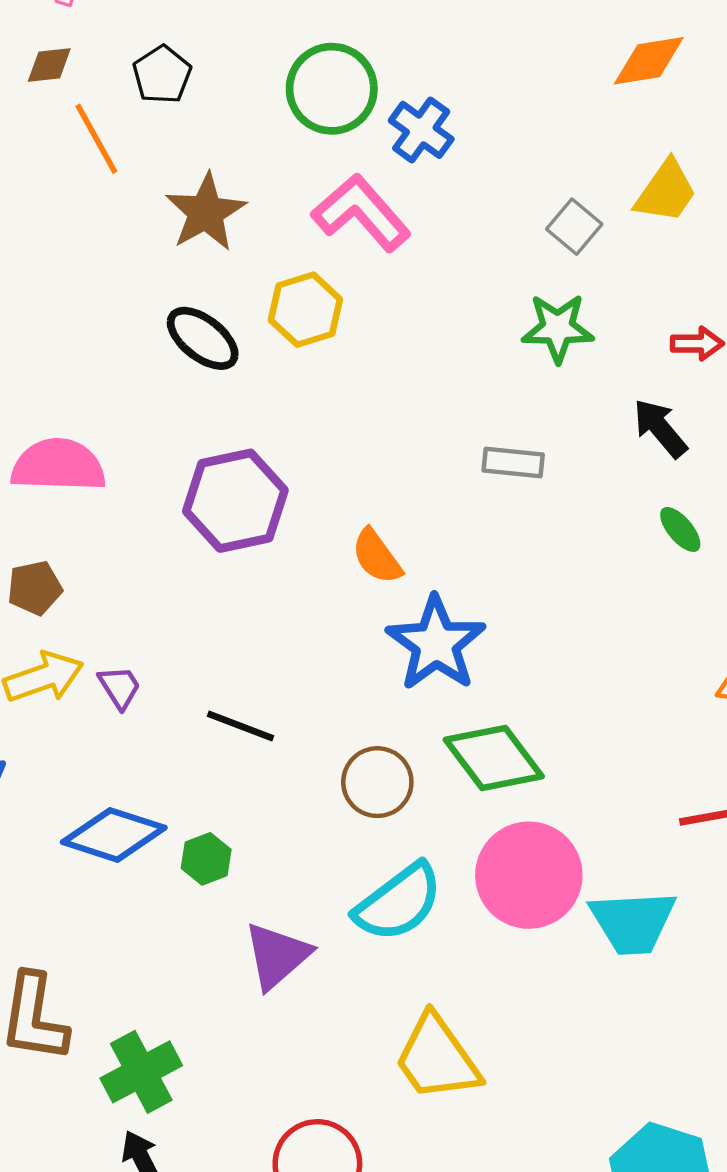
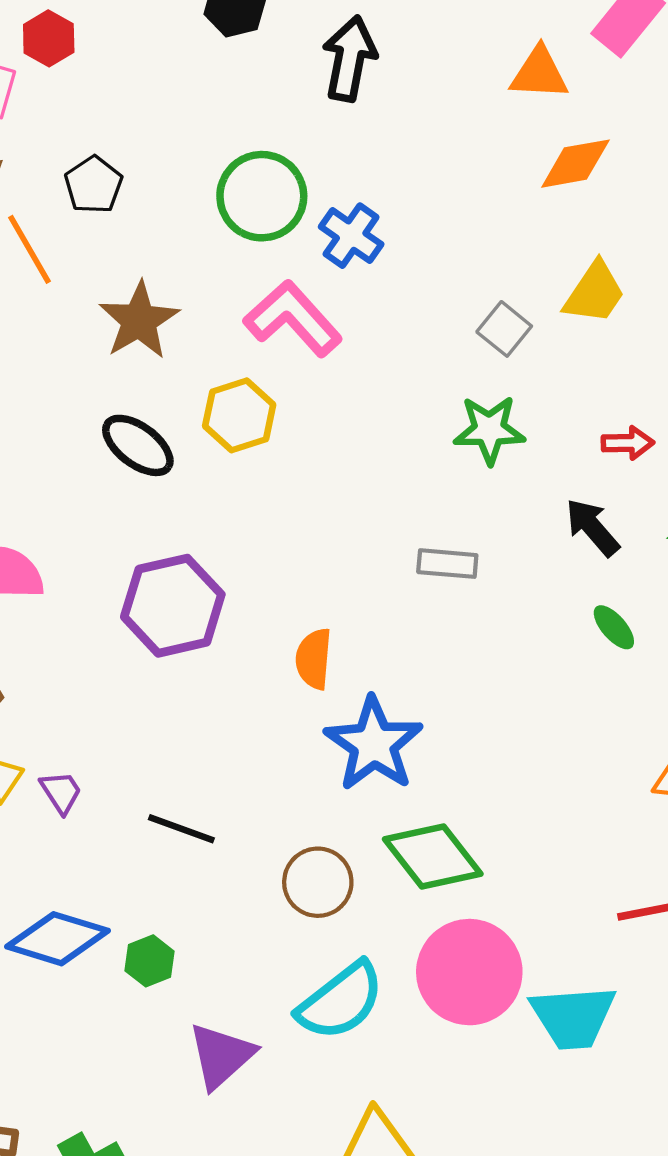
orange semicircle: (377, 556) -> (314, 659), turned 42

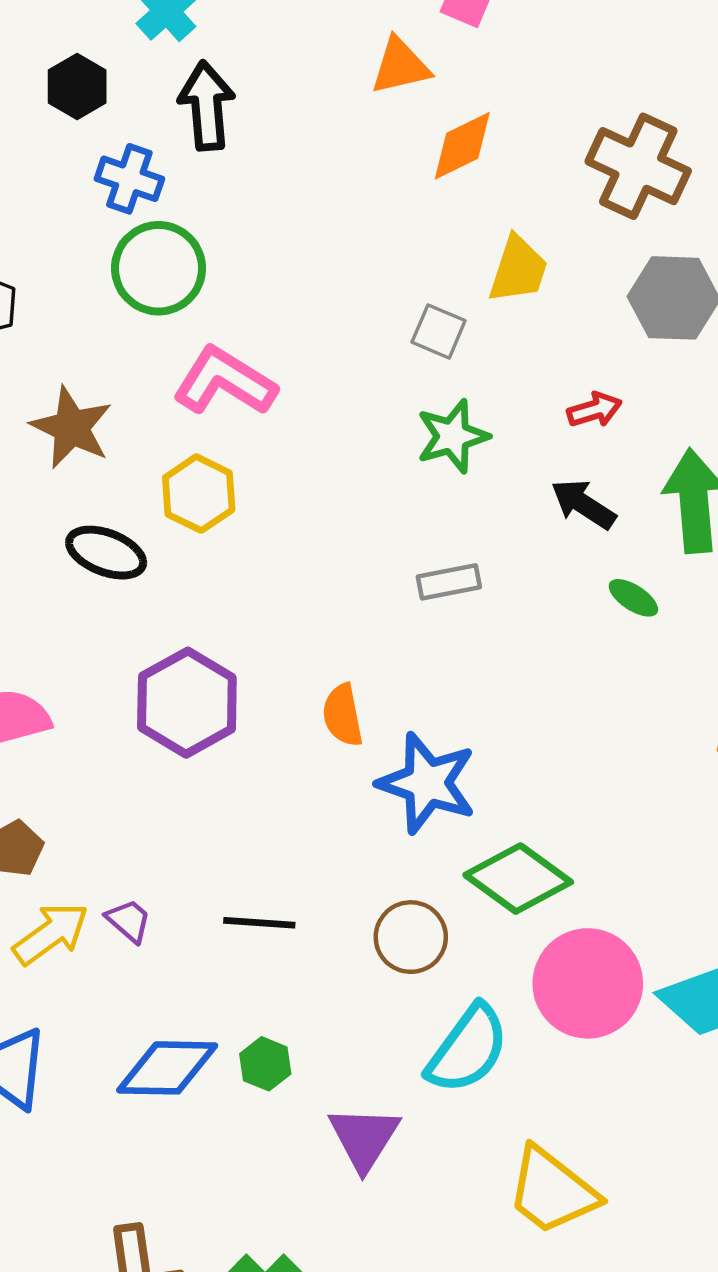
blue cross: (351, 236) -> (129, 179), moved

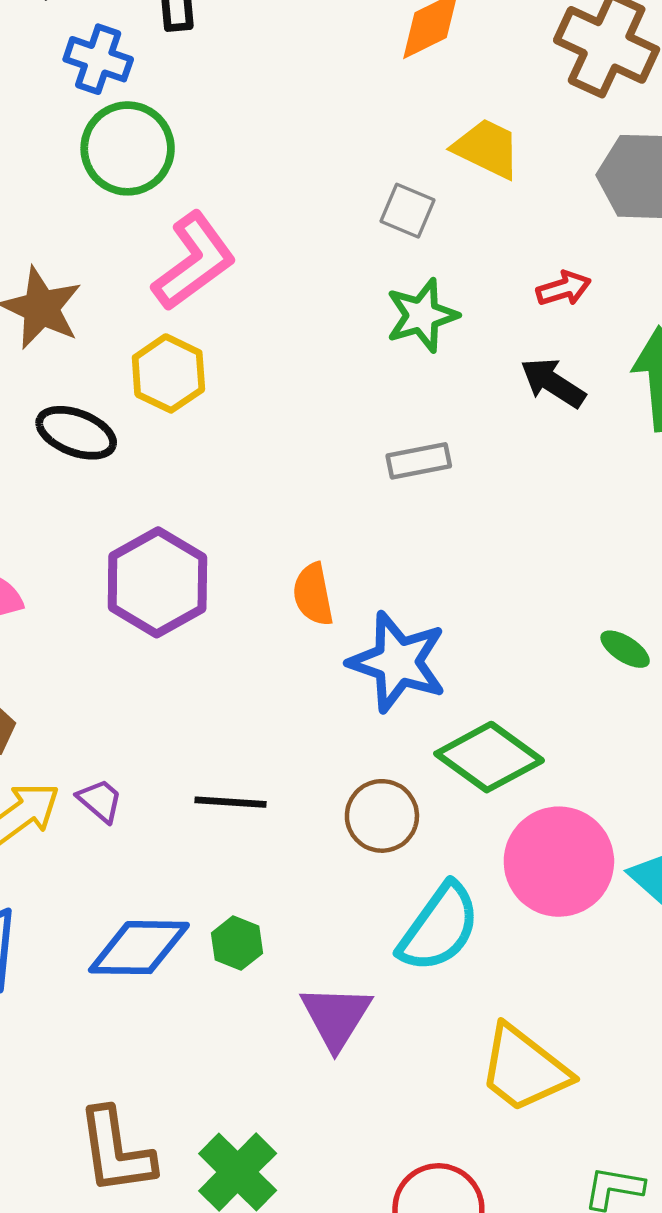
yellow trapezoid: (518, 269) -> (487, 148), turned -82
pink L-shape: (225, 381) -> (194, 261), turned 112
green ellipse: (633, 598) -> (625, 649), moved

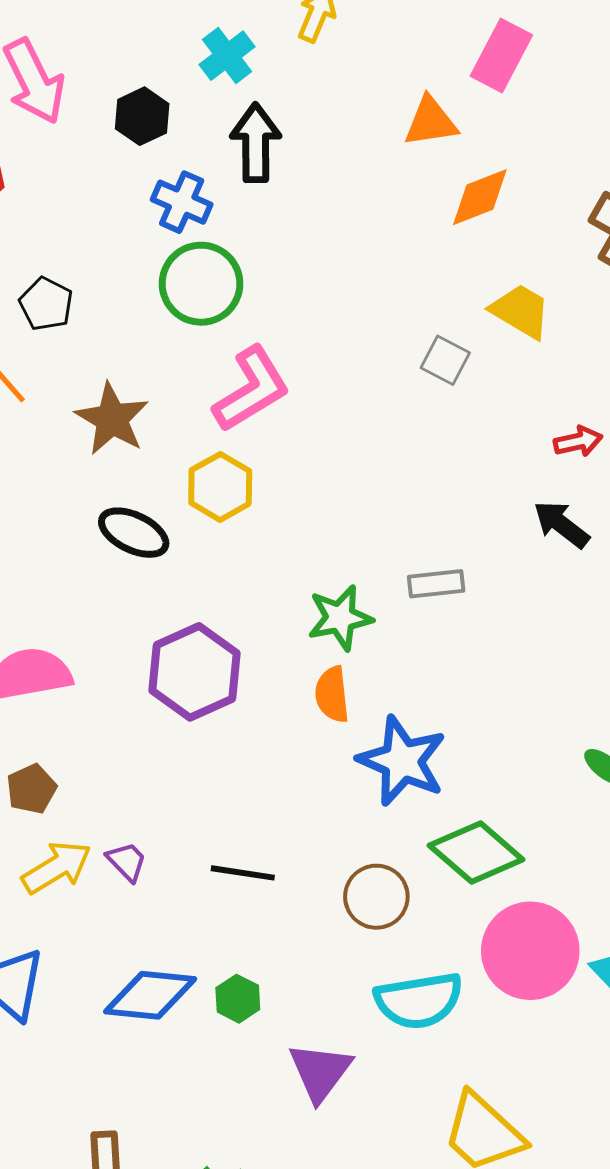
green star: (422, 315) -> (340, 618), moved
cyan semicircle: (439, 928) -> (419, 1000), turned 40

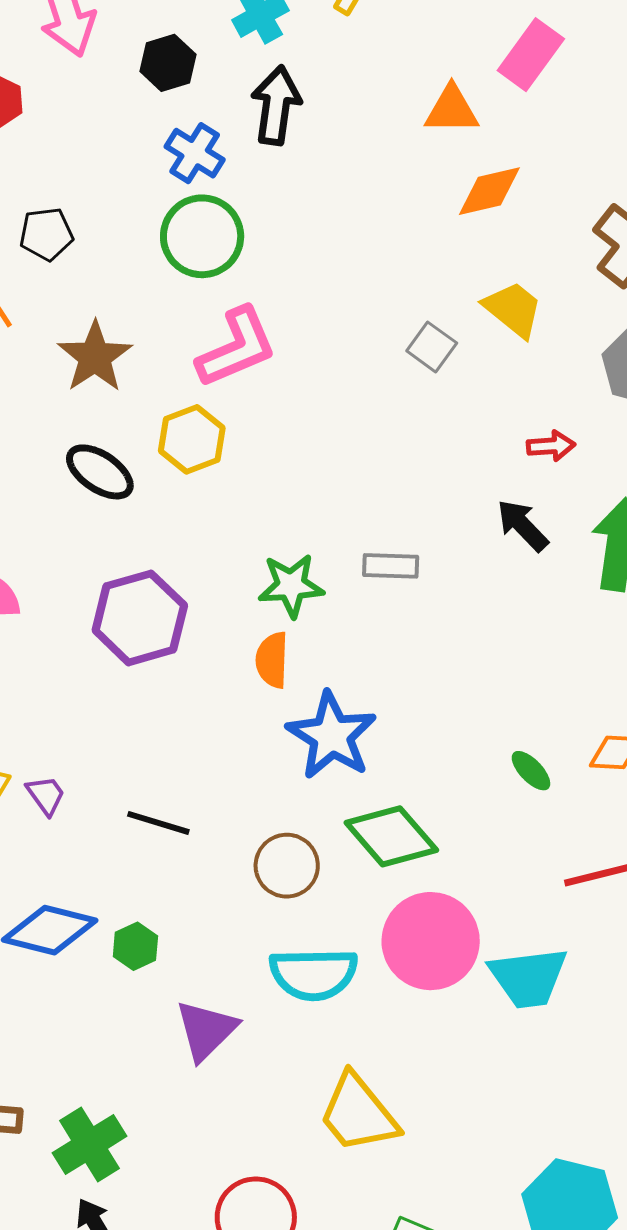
black pentagon: (46, 304) -> (46, 234), turned 30

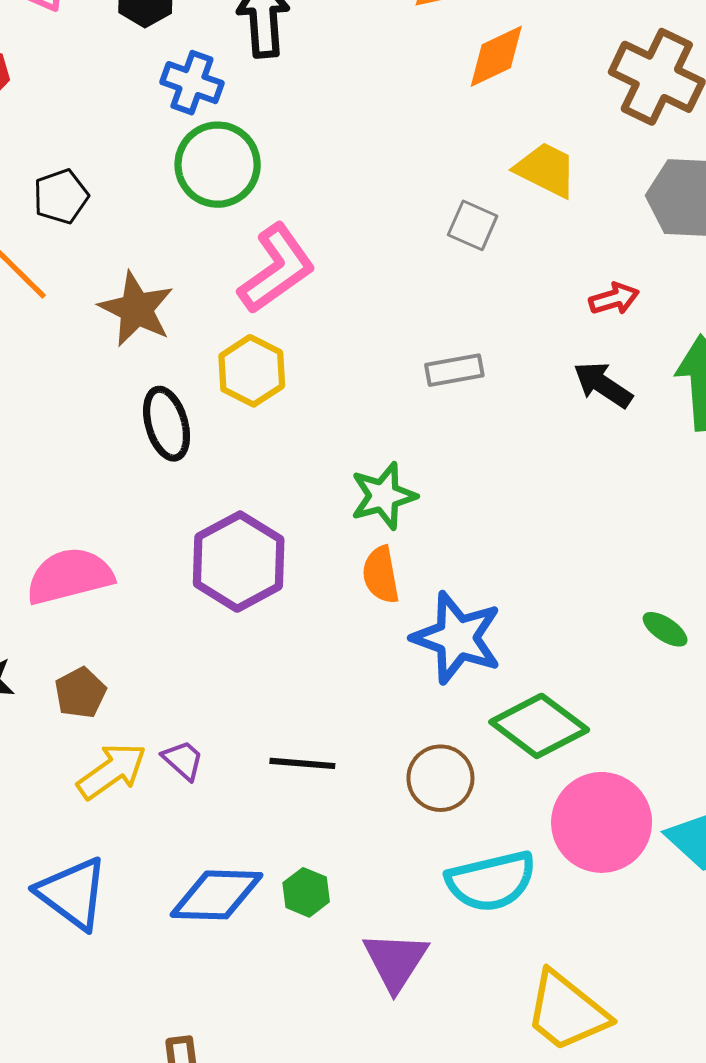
black ellipse: (100, 472) -> (167, 424), turned 52
gray rectangle: (391, 566) -> (454, 370), moved

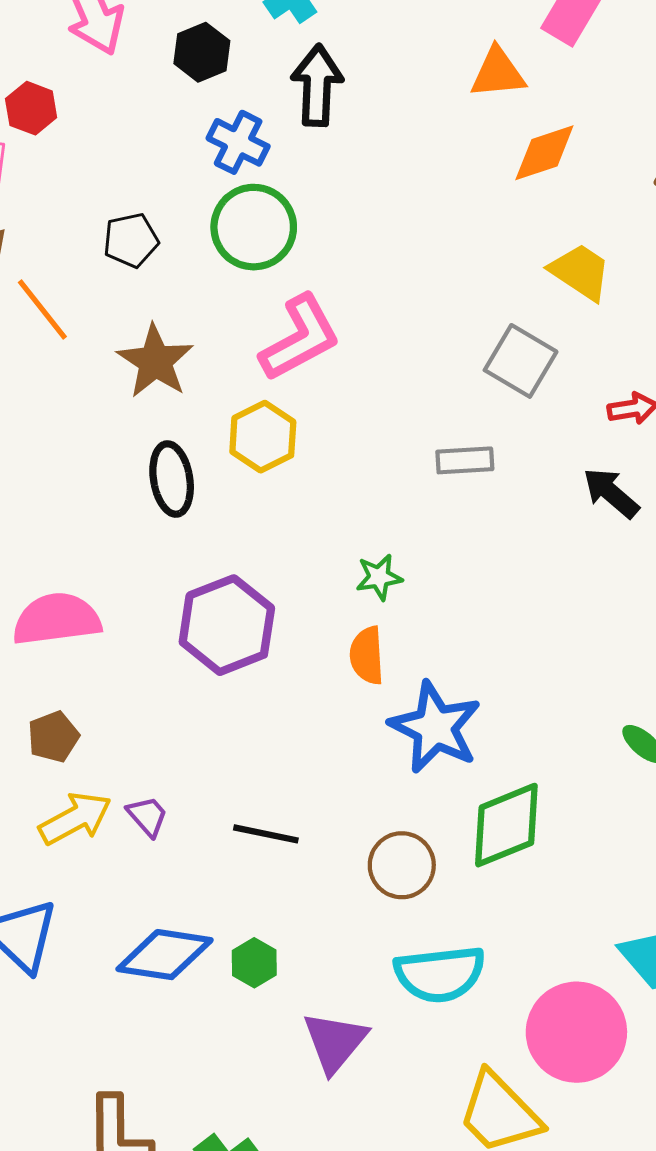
black pentagon: (61, 196) -> (131, 240), moved
gray square: (473, 225) -> (521, 361), moved, size x1.4
green star: (383, 496) -> (379, 577), size x0.7
green diamond: (539, 726) -> (506, 825), turned -66
pink circle: (602, 822) -> (576, 1032), moved

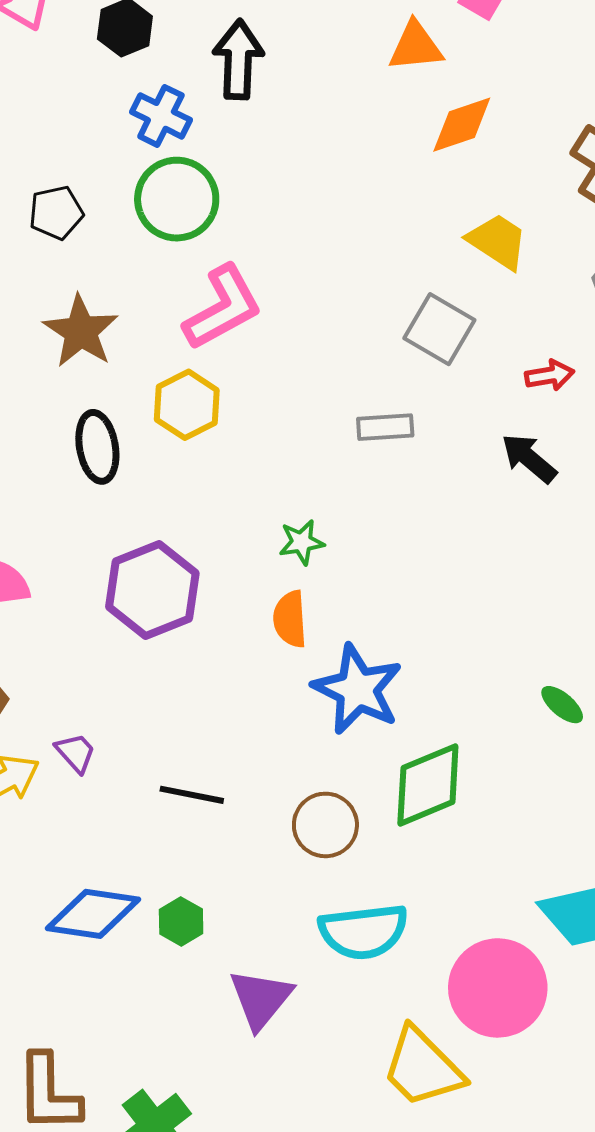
purple trapezoid: (147, 816) -> (76, 753), moved

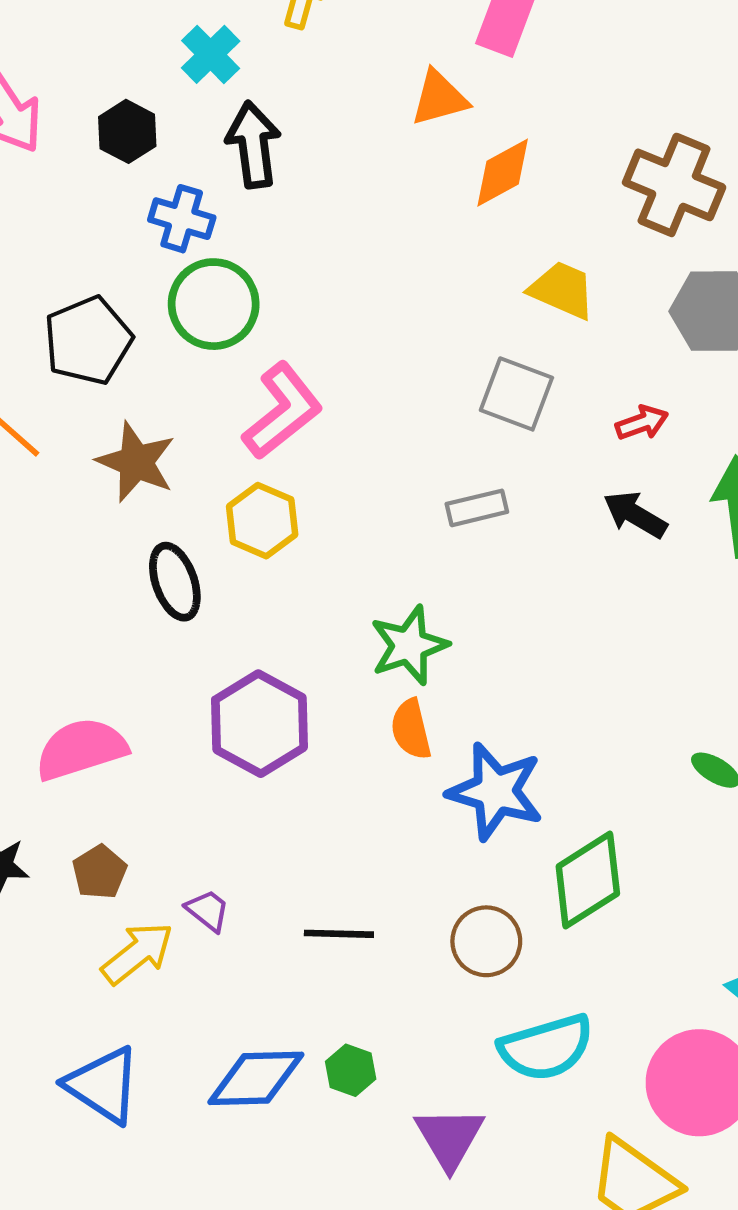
black pentagon: (56, 213) -> (88, 341), size x1.5
green star: (302, 542) -> (409, 645), size x1.6

